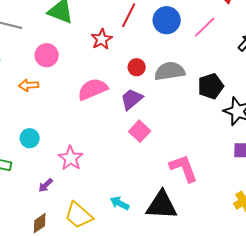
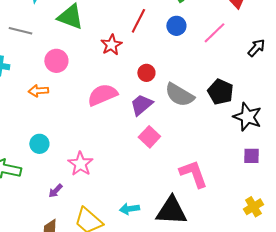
blue circle: (167, 20) -> (176, 26), size x0.7
gray semicircle: (170, 71) -> (179, 95), moved, turned -140
black pentagon: (211, 86) -> (220, 92), turned -30
cyan arrow: (120, 203) -> (129, 209), turned -36

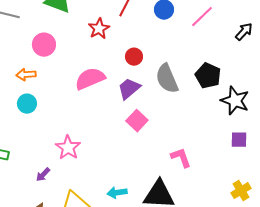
gray semicircle: (179, 95) -> (167, 79), turned 36
cyan circle: (39, 144) -> (27, 104), moved
pink L-shape: (193, 174) -> (181, 158), size x0.7

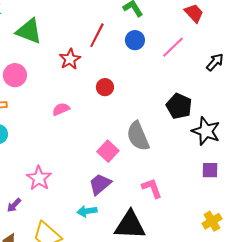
pink semicircle: (90, 79) -> (61, 109), size x0.6
gray semicircle: (167, 79) -> (138, 136), moved
purple trapezoid: (129, 89) -> (100, 184), moved
cyan arrow: (117, 193) -> (87, 211), moved

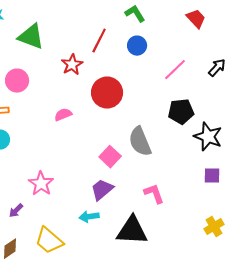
pink line: (173, 47) -> (175, 70), moved
red circle: (105, 87) -> (107, 93), size x1.8
black pentagon: (179, 106) -> (181, 112), turned -30

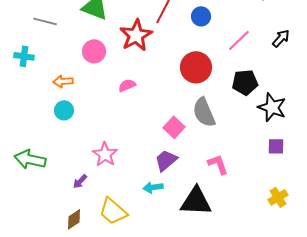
red star: (72, 65) -> (136, 35), size x1.5
pink circle: (17, 81) -> (94, 51), moved
red circle: (107, 93) -> (196, 67), moved

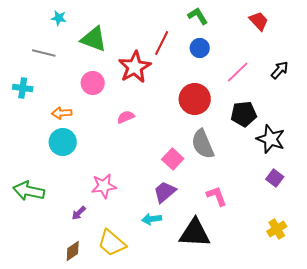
cyan circle: (64, 110) -> (63, 142), size x1.4
purple square: (276, 146) -> (275, 178), turned 36
pink star: (105, 154) -> (104, 186), turned 30

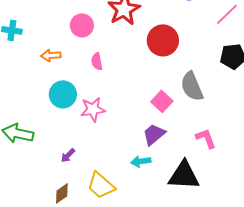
red circle: (195, 99) -> (163, 40), moved
pink semicircle: (126, 117) -> (97, 61), moved, turned -78
cyan circle: (63, 142) -> (63, 94), moved
pink star: (104, 186) -> (93, 109), moved

